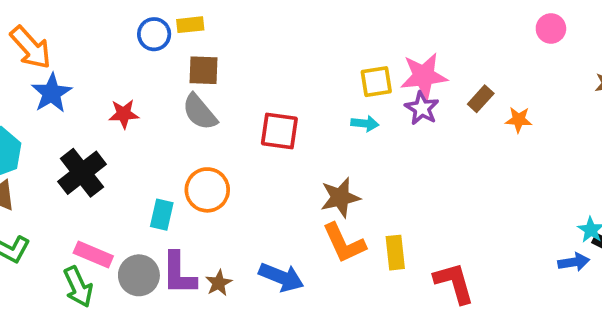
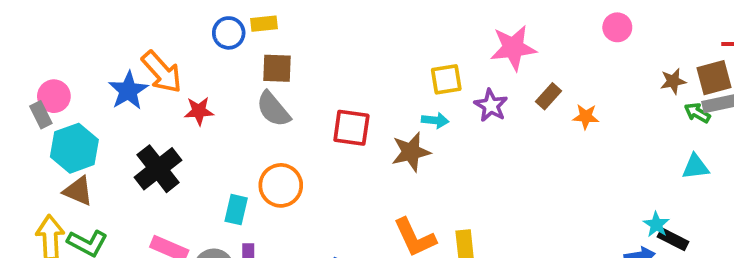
orange arrow: (31, 47) -> (162, 72), moved
pink star: (424, 76) -> (513, 48), moved
brown star: (340, 197) -> (411, 152), moved

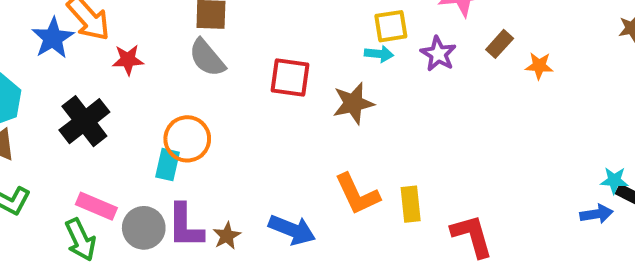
cyan arrow: (435, 120) -> (379, 54), moved
orange circle: (281, 185) -> (187, 139), moved
cyan star: (656, 224) -> (614, 180), turned -30

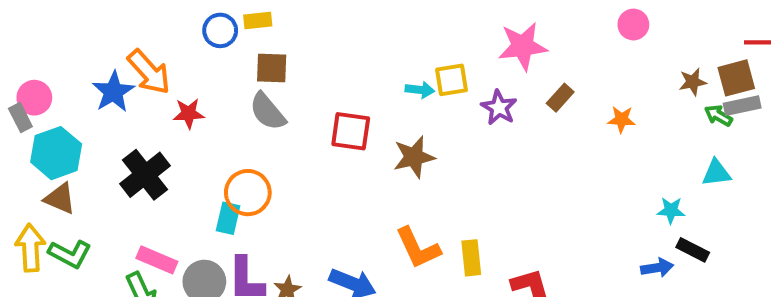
cyan arrow: (379, 54) -> (420, 90), moved
orange star: (539, 66) -> (622, 119), moved
cyan star: (614, 180) -> (671, 210), moved

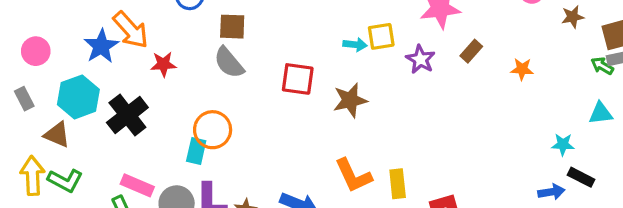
brown star: (693, 82) -> (573, 17), moved
gray rectangle: (20, 117) -> (24, 99), moved
cyan hexagon: (56, 153) -> (78, 97), moved

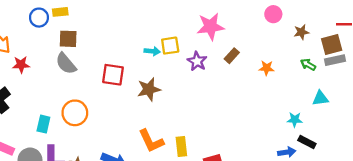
green arrow: (602, 66) -> (308, 65), moved
orange circle: (213, 130) -> (75, 113), moved

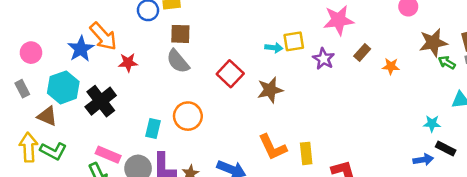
brown star: (301, 32) -> (433, 43), moved, size x1.6
orange star: (267, 68) -> (391, 66), moved
red square: (113, 75) -> (230, 74), turned 35

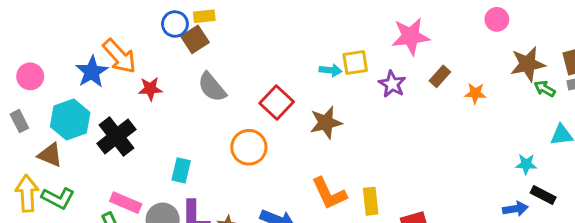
brown square: (180, 34) -> (195, 39), moved, turned -35
orange circle: (188, 116) -> (249, 147), moved

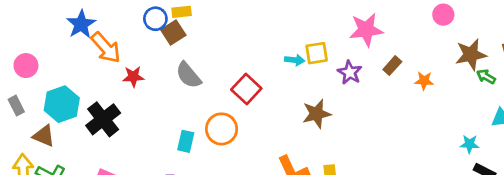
blue star: (92, 72) -> (81, 24), moved
brown star: (326, 123) -> (317, 114), moved
cyan rectangle: (181, 170) -> (186, 141), moved

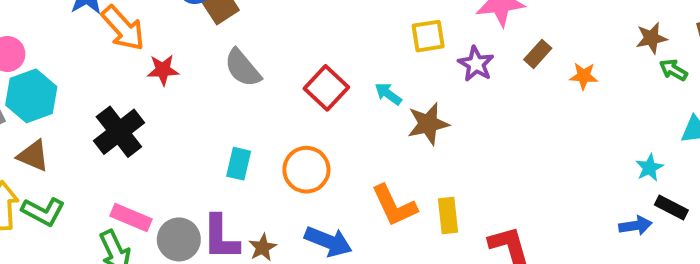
brown star: (471, 55) -> (651, 38), size x0.7
cyan arrow: (295, 60) -> (388, 94), moved, turned -150
cyan hexagon: (62, 104) -> (31, 96), moved
orange circle: (222, 129) -> (306, 170), moved
cyan star: (469, 144) -> (649, 168), turned -30

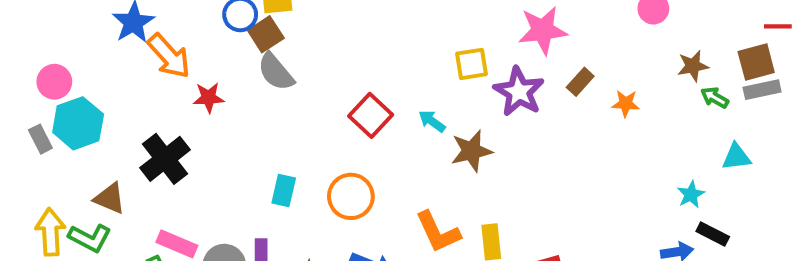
purple star: (476, 64) -> (519, 92), size x1.4
gray semicircle: (243, 68) -> (276, 72), moved
brown triangle: (33, 156) -> (110, 198), moved

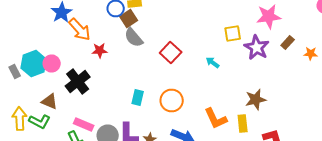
pink circle: (54, 82) -> (52, 64), moved
red square: (371, 115) -> (171, 52), moved
brown star: (471, 151) -> (256, 100), moved

